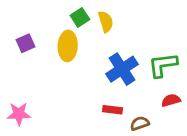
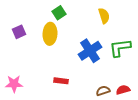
yellow semicircle: (106, 22) -> (104, 16), moved
red semicircle: (171, 100) -> (123, 90), moved
red rectangle: (113, 110) -> (61, 81), moved

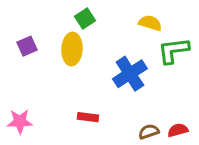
yellow semicircle: (104, 16) -> (150, 23), turned -56
green L-shape: (120, 48) -> (173, 50), moved

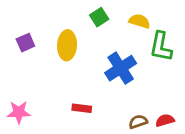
green square: (85, 19) -> (99, 17), moved
green L-shape: (173, 50) -> (161, 47), turned -72

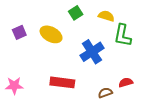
yellow ellipse: (67, 45) -> (51, 34), turned -65
red rectangle: (82, 108) -> (62, 82), size x1.6
red semicircle: (165, 120) -> (126, 82), moved

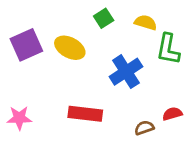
purple square: (19, 32) -> (26, 45), size x1.6

